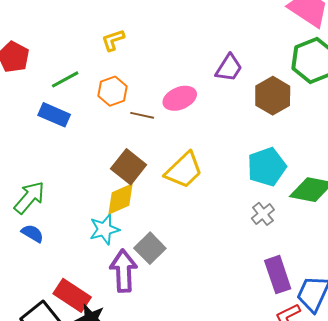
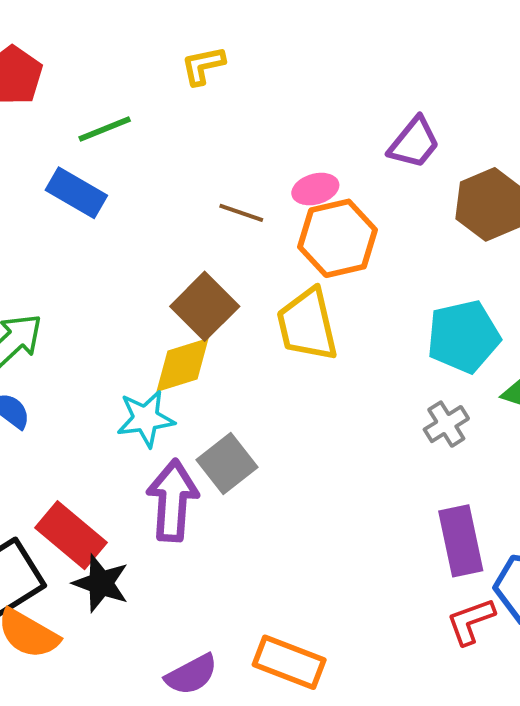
orange hexagon: (112, 91) -> (338, 238), moved, size x1.4
pink ellipse: (180, 98) -> (315, 189), size x0.7
yellow trapezoid: (184, 170) -> (307, 325), turned 114

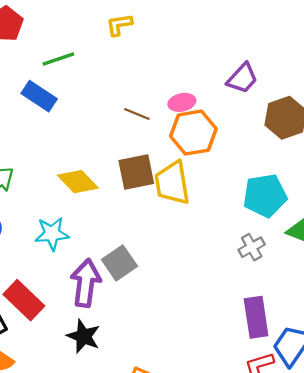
brown square: (205, 306) -> (136, 172), moved, turned 30
yellow diamond: (182, 365) -> (78, 182), moved, turned 60
cyan star: (146, 419) -> (52, 234), moved
black star: (101, 583) -> (84, 336), moved

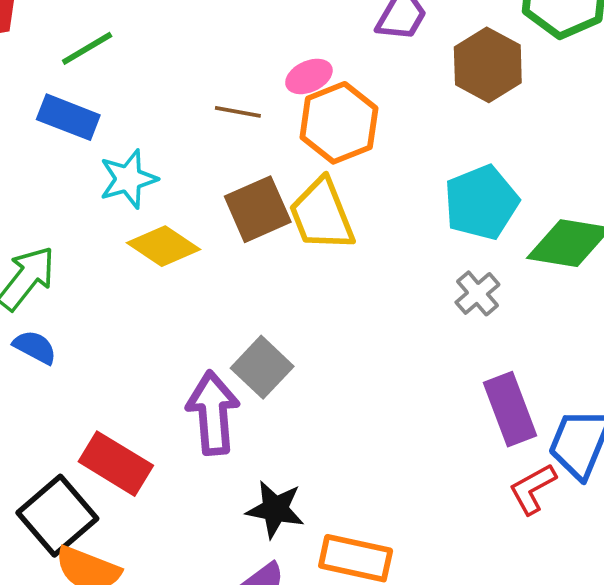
cyan star: (52, 234) -> (128, 179), moved
black star: (84, 336) -> (275, 509), moved

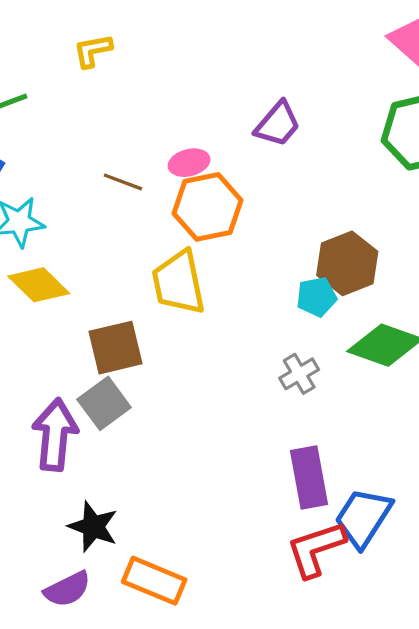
brown hexagon: (488, 65) -> (347, 263), moved
cyan pentagon: (481, 202) -> (316, 297), size x0.6
brown square: (258, 209) -> (116, 348), moved
red L-shape: (533, 489) -> (316, 549), size x1.4

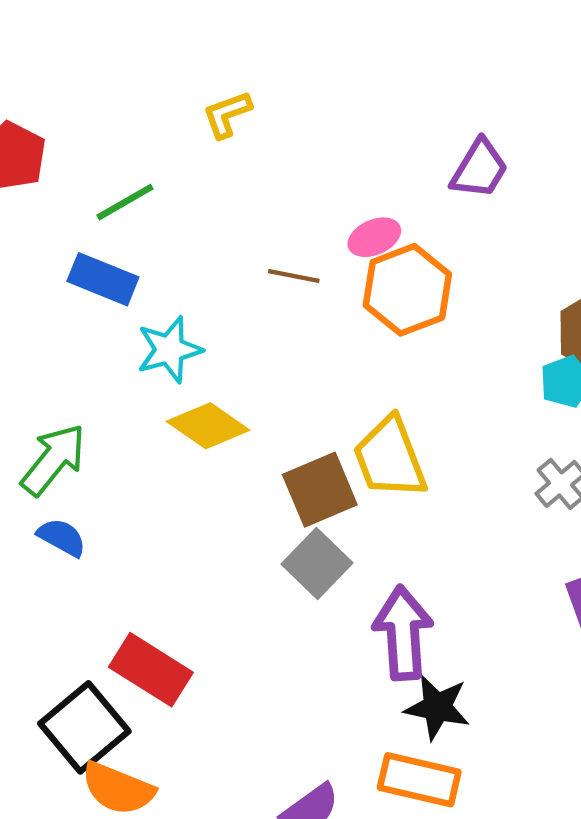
yellow trapezoid: (179, 283) -> (390, 458), moved
purple arrow: (55, 435) -> (403, 633), moved
black star: (93, 527) -> (437, 707), moved

